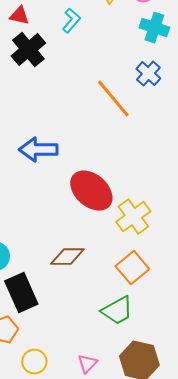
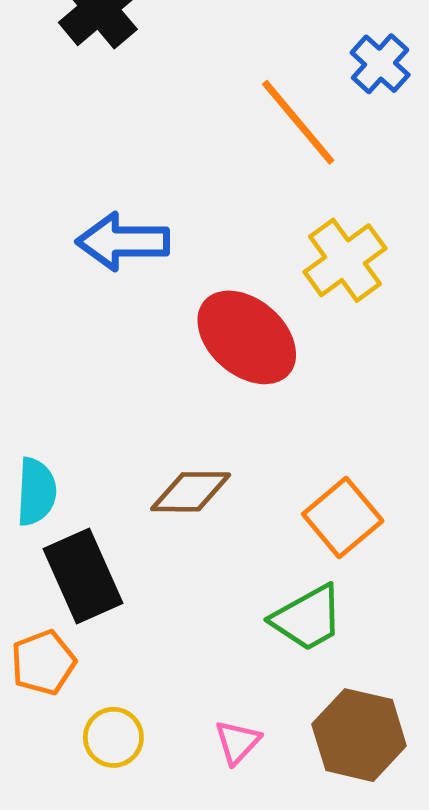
yellow cross: (133, 217) -> (345, 260), moved

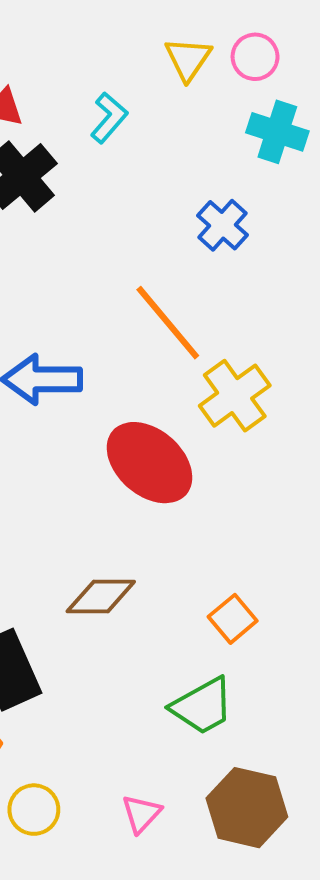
blue cross: (380, 64) -> (223, 225), moved
orange line: (298, 122) -> (168, 323), moved
orange square: (343, 518) -> (233, 619), size x0.7

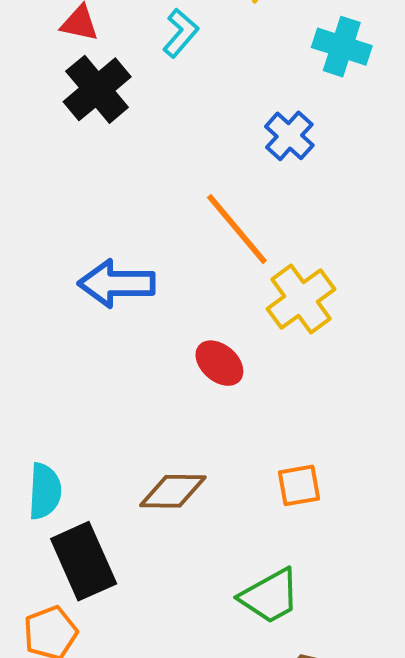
red ellipse: (150, 463) -> (219, 363), size x0.6
orange square: (233, 619) -> (299, 485), moved, turned 30

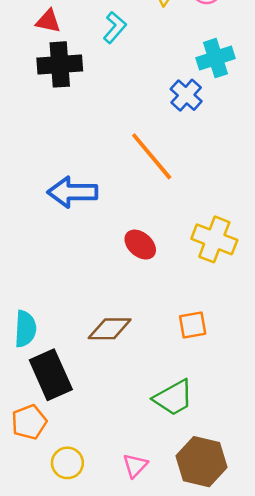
cyan cross: (342, 47) -> (216, 58), moved, turned -36
black cross: (97, 89) -> (60, 64), turned 36
yellow cross: (301, 299) -> (214, 239), moved, turned -33

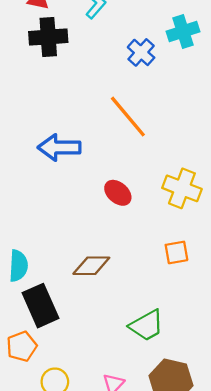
blue cross: (186, 95) -> (141, 52), moved
orange square: (193, 325) -> (176, 252), moved

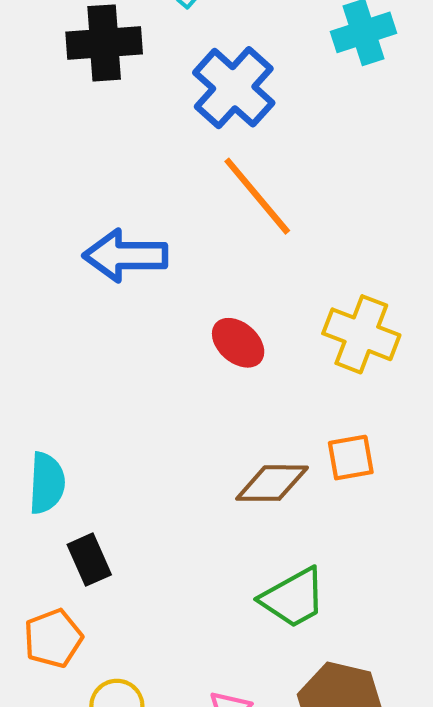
blue cross: (141, 52) -> (234, 88), moved, size x1.5
brown diamond: (91, 266) -> (272, 483), moved
black rectangle: (40, 306) -> (89, 560), size x0.6

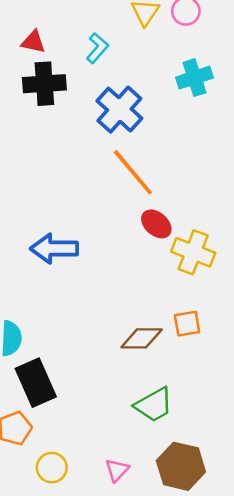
blue arrow: (125, 256) -> (54, 249), moved
red ellipse: (238, 343) -> (156, 224), moved
black rectangle: (89, 560) -> (36, 383), size x1.6

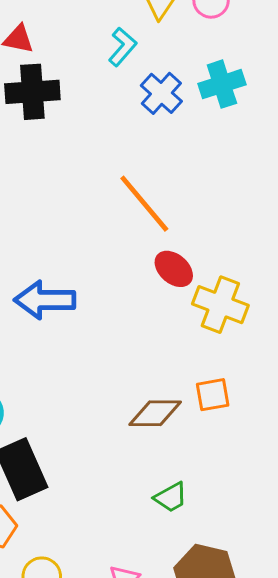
cyan L-shape: (97, 48) -> (123, 47), moved
blue cross: (119, 110) -> (161, 93), moved, size x0.7
green trapezoid: (154, 405) -> (171, 497), size x0.7

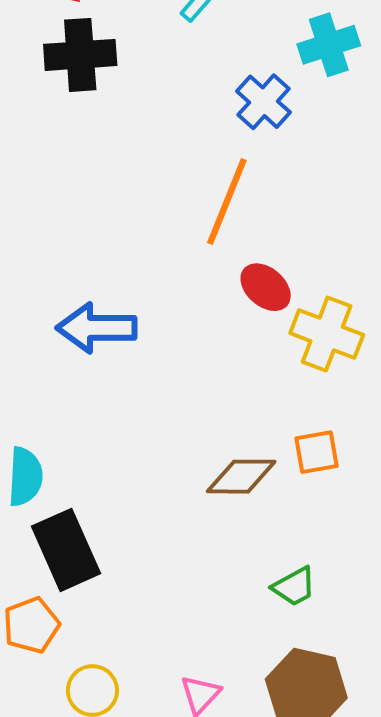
blue cross: (161, 93) -> (264, 102), moved
orange line: (144, 204) -> (227, 202), turned 62
green trapezoid: (171, 497) -> (294, 587), moved

